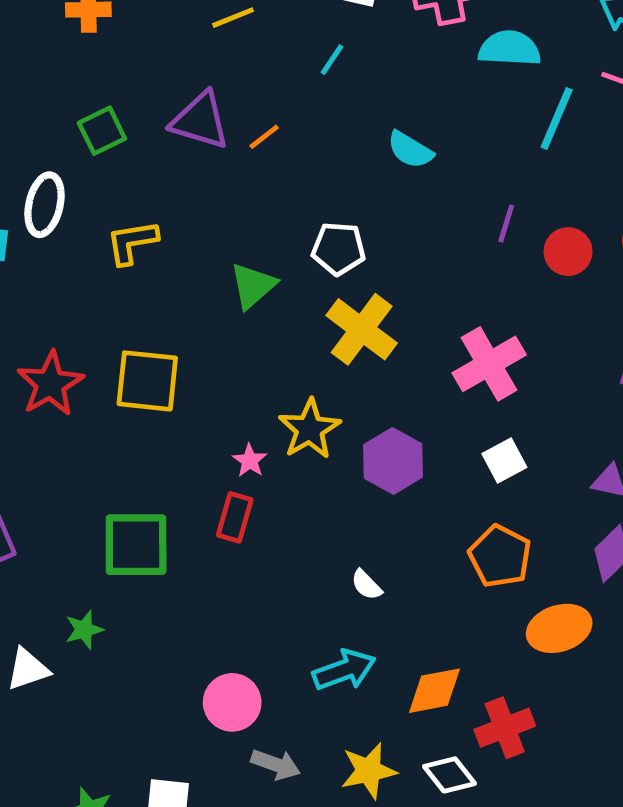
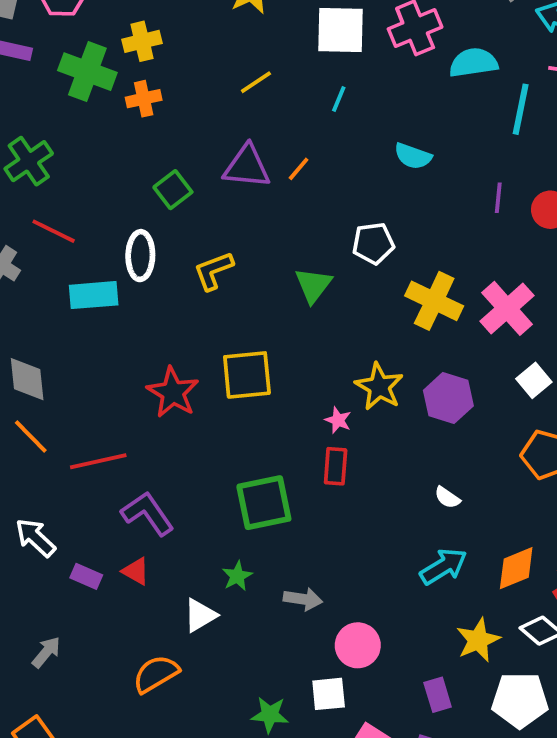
yellow cross: (362, 329) -> (434, 301), moved
pink circle: (232, 702) -> (358, 645), moved
gray arrow: (276, 764) -> (303, 599), moved

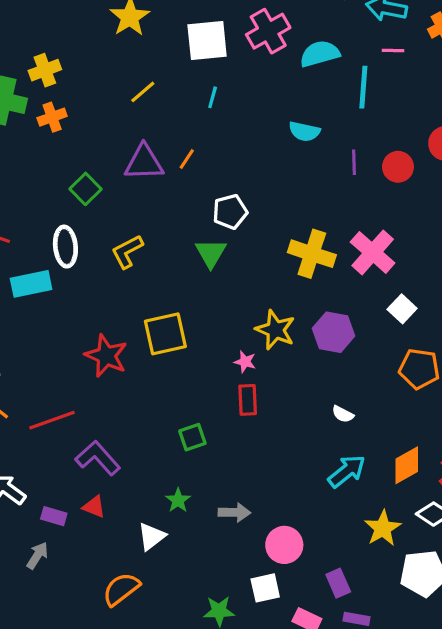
cyan semicircle: (413, 156) -> (304, 131), moved
white pentagon: (373, 243) -> (230, 212), moved
green square: (264, 503) -> (192, 437), size x0.6
gray arrow: (46, 652) -> (37, 555), moved
purple rectangle: (438, 695) -> (338, 583), moved

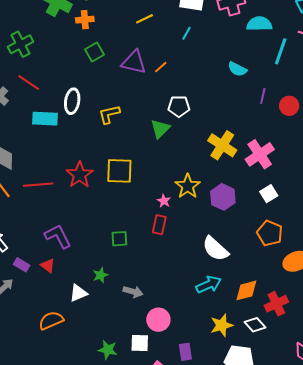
green square: (85, 189) -> (95, 52), moved
white semicircle: (343, 414) -> (215, 249), size x2.0
red line: (52, 420) -> (38, 185), moved

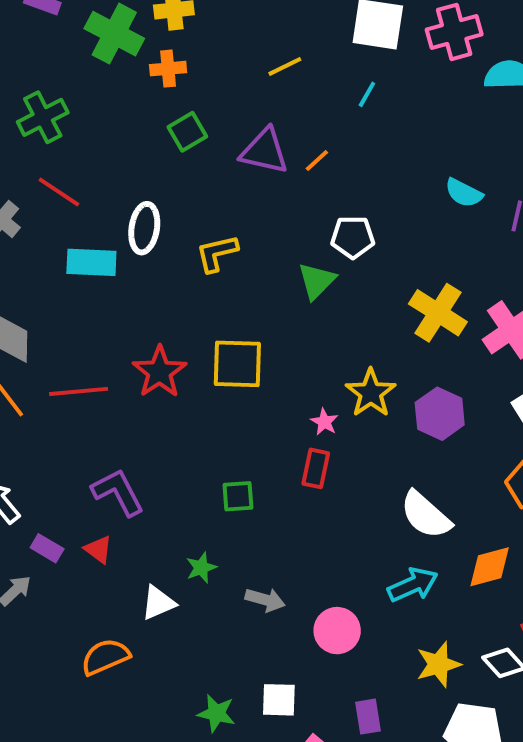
cyan semicircle: (237, 69) -> (464, 193), moved
orange diamond: (246, 290) -> (490, 567), moved
pink circle: (158, 320) -> (337, 631), moved

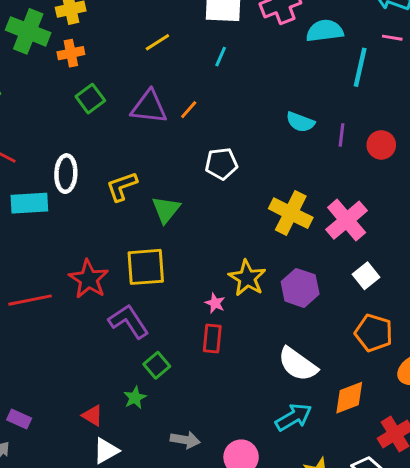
green triangle: (317, 281) -> (166, 210), moved
purple L-shape: (118, 492) -> (129, 321), moved
green square: (238, 496) -> (157, 365), turned -30
red triangle: (98, 549) -> (93, 416), moved
green star: (201, 568) -> (135, 398), moved

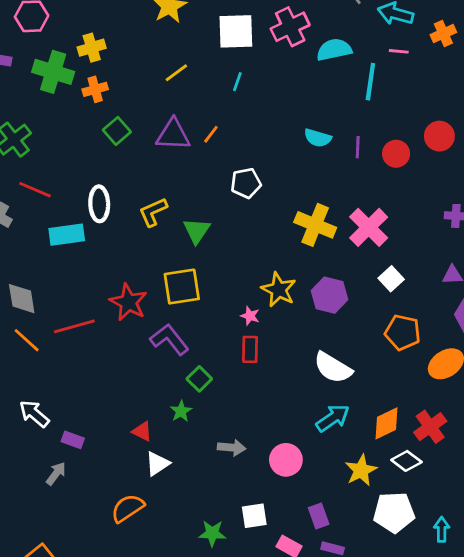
orange diamond: (349, 398) -> (386, 423), moved

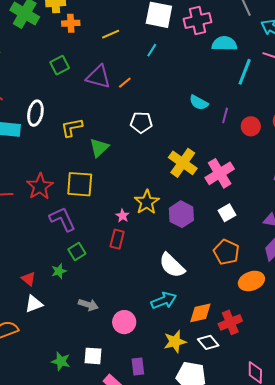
orange cross: (95, 89) -> (71, 23), moved

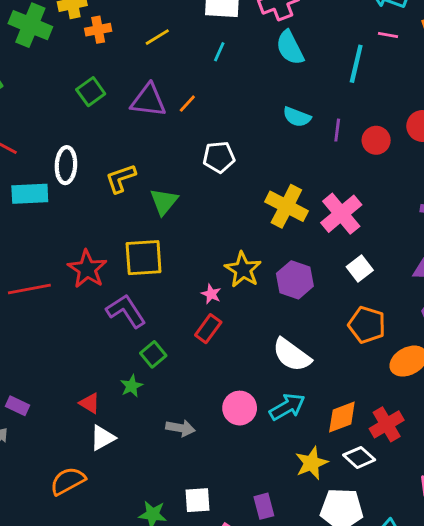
cyan semicircle: (224, 44) -> (290, 48), moved, turned -110
red rectangle: (117, 239) -> (208, 329), turned 30
pink circle: (124, 322) -> (240, 408), moved

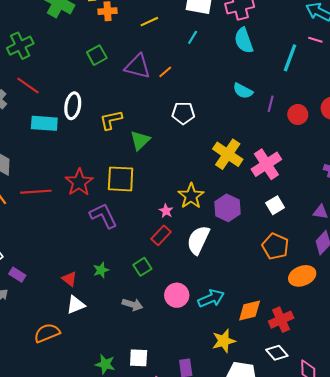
green square: (153, 354) -> (142, 267), moved
white semicircle: (292, 355) -> (198, 240), moved, turned 72
white diamond: (359, 457) -> (277, 353), moved

